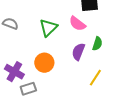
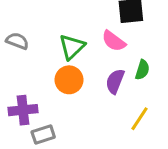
orange circle: (44, 63) -> (69, 80), moved
purple cross: (14, 72) -> (23, 110), turned -36

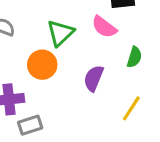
orange circle: (69, 80) -> (42, 65), moved
purple semicircle: (115, 81) -> (94, 78), moved

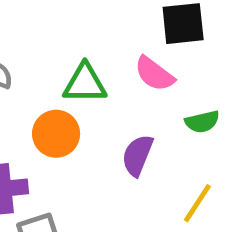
green triangle: (60, 33) -> (85, 83), turned 44
green semicircle: (134, 57) -> (202, 122), turned 60

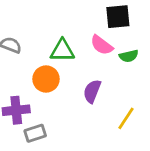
green semicircle: (202, 122) -> (129, 56), moved

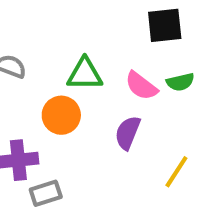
pink semicircle: (102, 45) -> (141, 86), moved

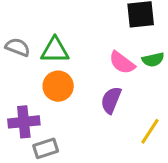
green triangle: (85, 74) -> (55, 50), moved

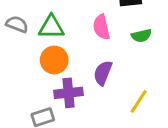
pink semicircle: (122, 63) -> (101, 27), moved, turned 40
purple cross: (24, 122) -> (68, 93), moved

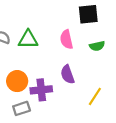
orange circle: (54, 60) -> (17, 81), moved
purple semicircle: (103, 73) -> (68, 74), turned -42

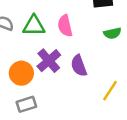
pink semicircle: (66, 39) -> (65, 26), moved
purple cross: (41, 90) -> (49, 61), moved, turned -35

